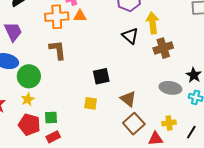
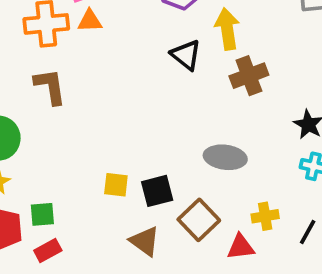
black square: (101, 76) -> (157, 191), moved
gray ellipse: (170, 88) -> (225, 157), moved
brown triangle: (128, 99) -> (145, 241), moved

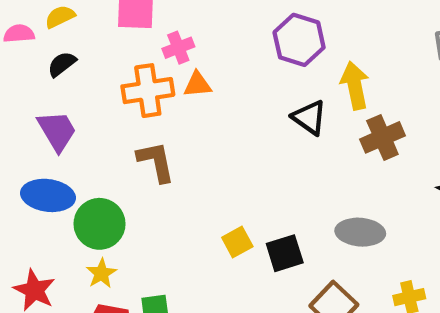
yellow square: (116, 185) -> (237, 242), moved, turned -32
black square: (157, 191) -> (285, 253), moved

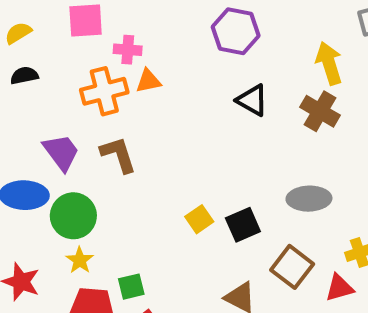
pink cross: (178, 48) -> (128, 50), turned 32
black semicircle: (62, 64) -> (24, 75), turned 32
yellow arrow: (355, 86) -> (329, 63), moved
purple trapezoid: (57, 131) -> (61, 152), moved
brown cross: (382, 137) -> (320, 111), turned -30

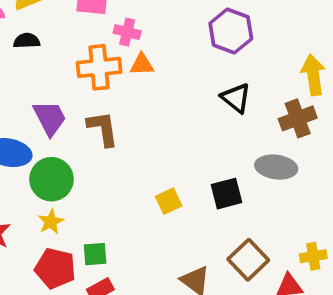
brown cross: (320, 111) -> (298, 118), turned 30
gray ellipse: (309, 199) -> (276, 167), moved
black square: (243, 225) -> (226, 194), moved

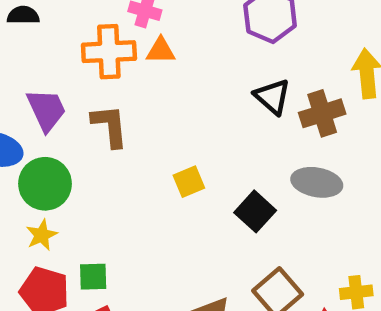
brown cross: (298, 118) -> (322, 113), moved
black square: (226, 194) -> (255, 211), turned -36
yellow square: (169, 201) -> (189, 182), moved

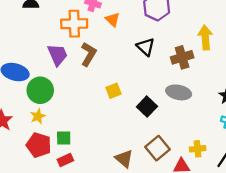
orange triangle: (161, 51) -> (113, 20), moved, turned 42
black triangle: (272, 97) -> (146, 47), moved
purple trapezoid: (46, 110) -> (57, 55), moved
brown L-shape: (110, 126) -> (88, 54), moved, turned 35

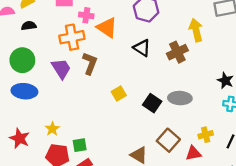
orange triangle: (113, 20) -> (107, 28), size x1.5
green circle: (40, 90) -> (22, 60), moved
gray ellipse: (179, 92) -> (180, 98), moved

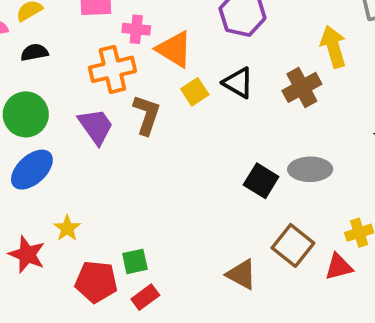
blue ellipse: (24, 91) -> (32, 170), turned -45
yellow square: (119, 94) -> (195, 92), moved
yellow star: (52, 129) -> (67, 228), moved

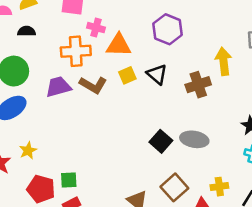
orange triangle: (174, 49) -> (119, 45), turned -40
brown L-shape: (147, 115) -> (93, 85), turned 92
purple trapezoid: (96, 126) -> (58, 87), turned -80

